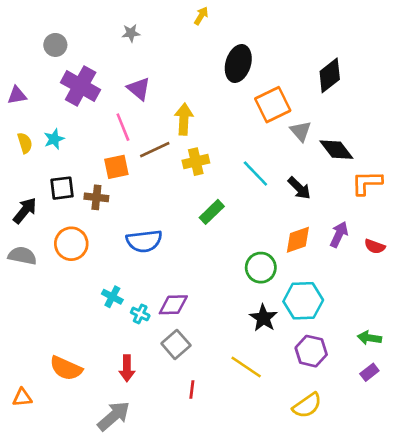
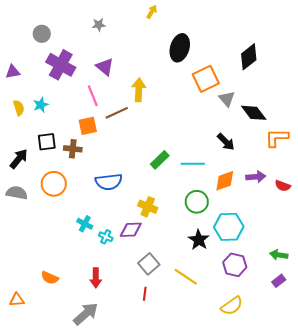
yellow cross: (196, 162) -> (148, 207), moved, turned 36
cyan line: (255, 173) -> (193, 164), moved, turned -45
purple arrow: (339, 234) -> (256, 177), turned 60
gray square: (176, 344) -> (149, 264), moved
orange semicircle: (66, 368) -> (50, 278), size x0.7

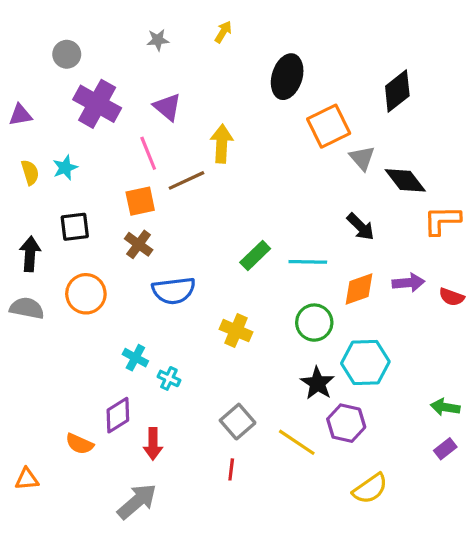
yellow arrow: (152, 12) -> (223, 32), moved
brown cross: (73, 149) -> (139, 244), moved, turned 30
black arrow: (19, 159) -> (30, 254), turned -35
purple diamond: (131, 230) -> (118, 415), moved, turned -30
purple hexagon: (235, 265) -> (346, 423), moved

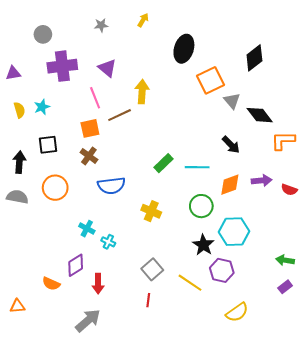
purple cross: (97, 104) -> (62, 66), turned -36

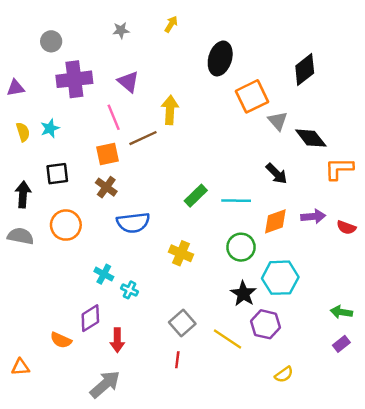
yellow semicircle: (237, 312) -> (284, 374), size x0.7

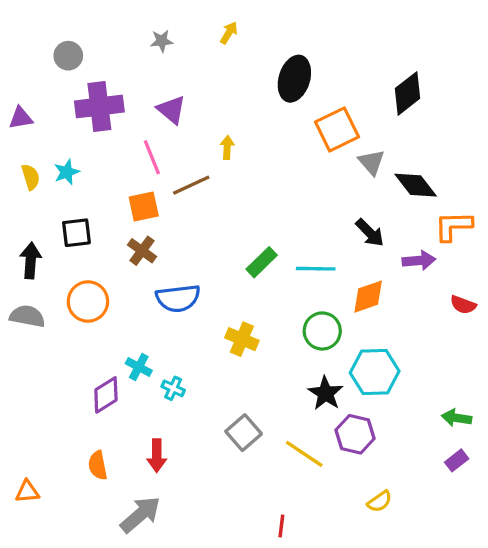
yellow arrow: (170, 110) -> (227, 147), size x0.6
purple arrow: (313, 216) -> (419, 261), moved
purple diamond: (90, 318) -> (106, 395), moved
orange semicircle: (61, 340) -> (98, 465), moved, turned 55
red line: (177, 360) -> (281, 526), moved

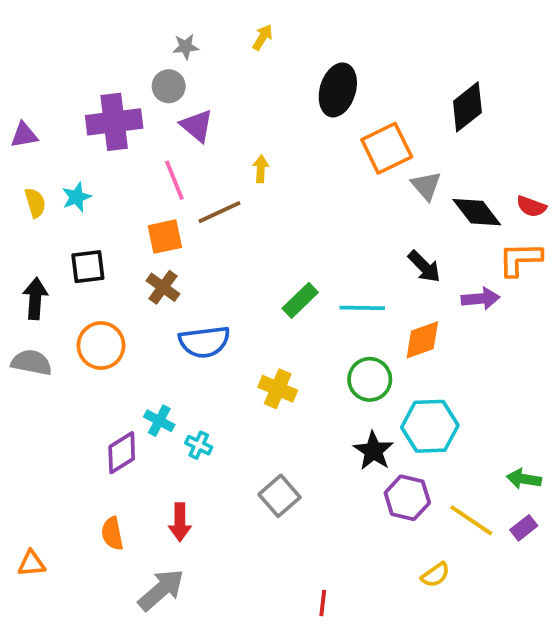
gray circle: (68, 56) -> (169, 86), moved
red semicircle: (463, 305) -> (531, 206), moved
yellow line: (304, 454) -> (471, 520), moved

